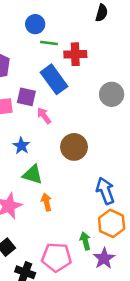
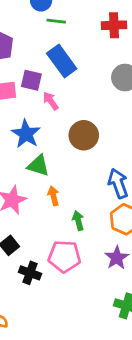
red cross: (75, 54) -> (114, 25), moved
blue star: (21, 146) -> (26, 134), size x1.5
green arrow: (85, 241) -> (78, 221), moved

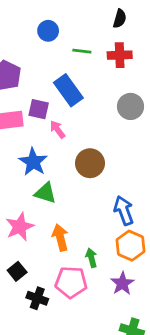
green line: (56, 21) -> (82, 51), moved
orange arrow: (53, 196) -> (60, 238), moved, size x1.4
green arrow: (78, 221) -> (91, 258), moved

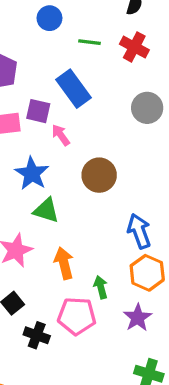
red cross: (120, 55) -> (134, 47), turned 30

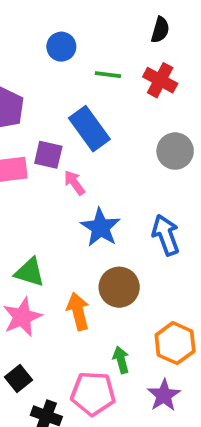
blue star: (32, 173) -> (100, 227), moved
brown circle: (99, 175) -> (119, 287), moved
green triangle: (46, 210) -> (30, 272), moved
blue arrow: (139, 231) -> (166, 235), moved
orange arrow: (64, 263) -> (78, 311), moved

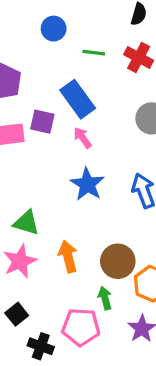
pink arrow: (74, 183) -> (82, 138), moved
brown circle: (119, 287) -> (118, 261), moved

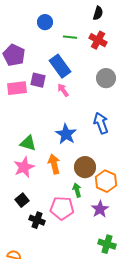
blue star: (87, 184) -> (66, 134), moved

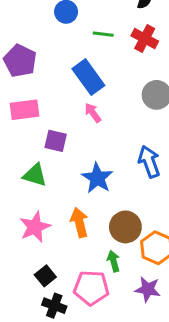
purple square: (38, 80) -> (56, 141), moved
green triangle: (28, 143) -> (35, 175), moved
black square: (22, 200) -> (45, 276), moved
purple star: (100, 209) -> (148, 289), turned -30

